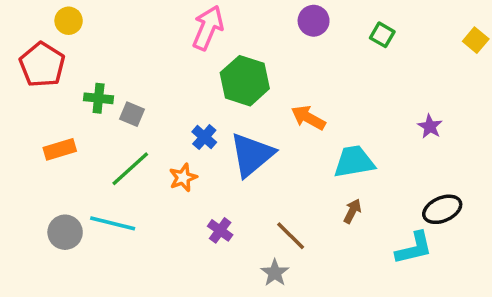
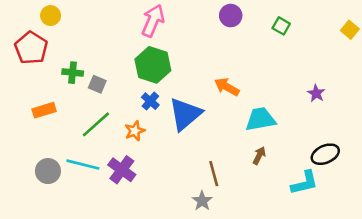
green hexagon: (245, 81) -> (153, 65), moved
purple cross: (220, 230) -> (122, 170), moved, size x1.5
brown line: (291, 236) -> (214, 174), turned 30

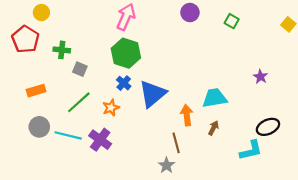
green cross: (73, 73) -> (62, 50), moved
orange arrow: (227, 87) -> (187, 115), moved, turned 54
gray circle: (48, 171) -> (39, 127), moved

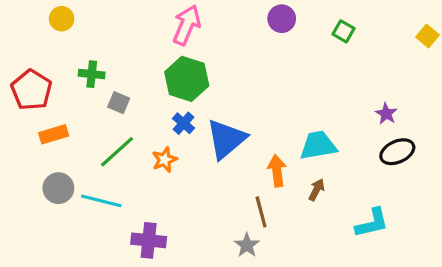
red pentagon: (25, 39) -> (31, 90), moved
black ellipse: (268, 127) -> (397, 152), moved
purple cross: (100, 140) -> (149, 240), moved, turned -30

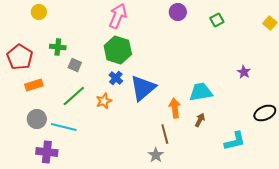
green square: (343, 31) -> (217, 20), turned 32
black ellipse: (397, 152) -> (265, 113), moved
purple cross: (149, 240) -> (47, 152), moved

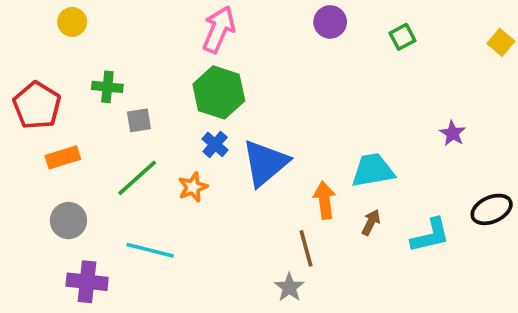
gray square: (75, 65) -> (139, 120), turned -32
cyan line: (64, 127) -> (150, 250), moved
cyan L-shape: (235, 141) -> (430, 235), moved

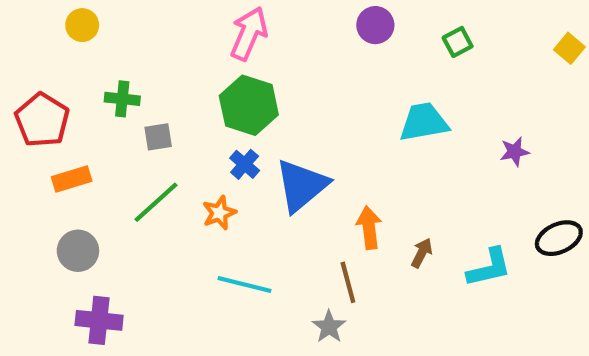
purple star: (453, 133) -> (515, 152), turned 30
cyan trapezoid: (373, 170) -> (424, 122), moved
cyan line: (150, 250) -> (245, 285), moved

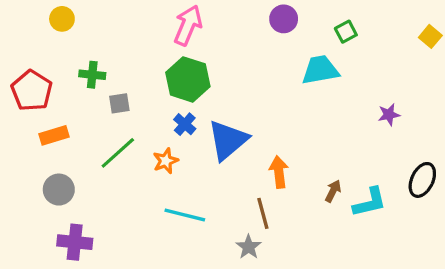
cyan trapezoid: (424, 122) -> (320, 70), moved
black ellipse: (559, 238) -> (422, 180), turned -40
brown arrow: (422, 253) -> (333, 191), moved

